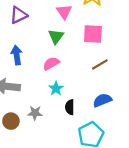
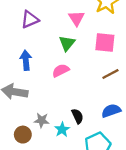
cyan star: (56, 88) -> (62, 130), moved
black semicircle: (70, 107) -> (77, 116), turned 152
brown circle: (11, 121) -> (23, 135), moved

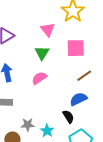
blue semicircle: (111, 111) -> (78, 99), moved
black semicircle: (77, 116) -> (68, 117), moved

